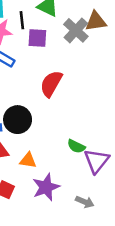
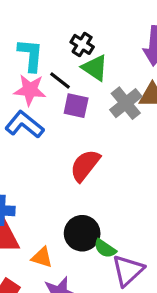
black line: (22, 20) -> (60, 81), turned -54
black circle: (18, 120) -> (82, 233), moved

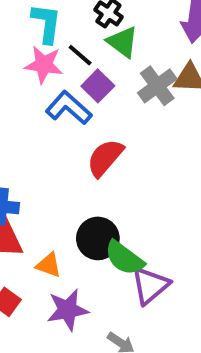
purple square: (76, 106) -> (98, 86), turned 30
blue L-shape: (24, 125) -> (69, 108), moved
green semicircle: (105, 249) -> (124, 258), size x1.5

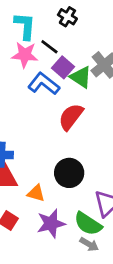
green triangle: (122, 42) -> (81, 77), moved
green semicircle: (124, 258) -> (88, 224), moved

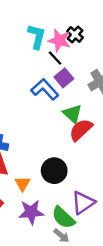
pink star: (25, 55) -> (59, 40), moved
green triangle: (81, 77) -> (73, 114), moved
red semicircle: (71, 117) -> (81, 130), moved
orange triangle: (36, 193) -> (23, 184), turned 35

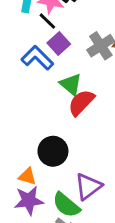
orange triangle: (23, 184) -> (27, 176), moved, turned -42

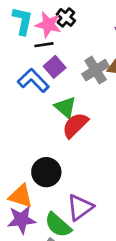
black line: (47, 21) -> (44, 45), turned -54
orange triangle: (27, 176) -> (21, 196), size x1.4

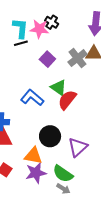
black line: (44, 45) -> (21, 43), moved
blue L-shape: (33, 80) -> (32, 98), moved
purple triangle: (80, 207) -> (78, 147), moved

